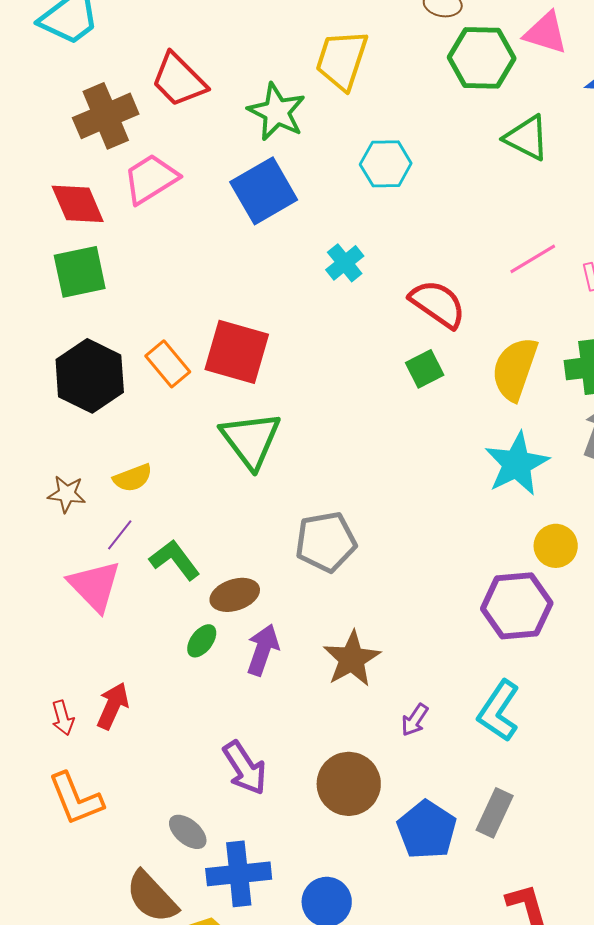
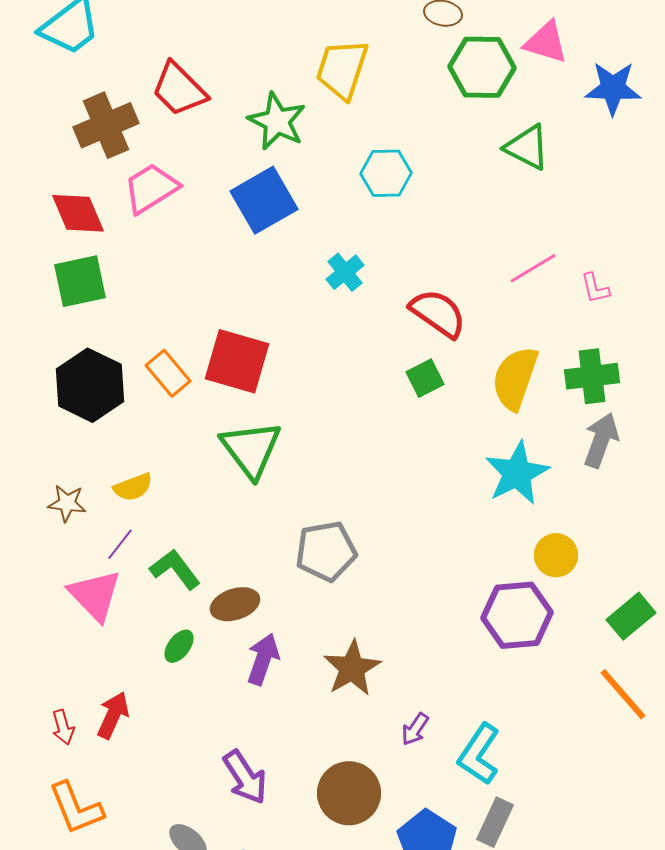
green ellipse: (202, 641) -> (179, 646), moved
cyan L-shape: (499, 711) -> (479, 754), moved

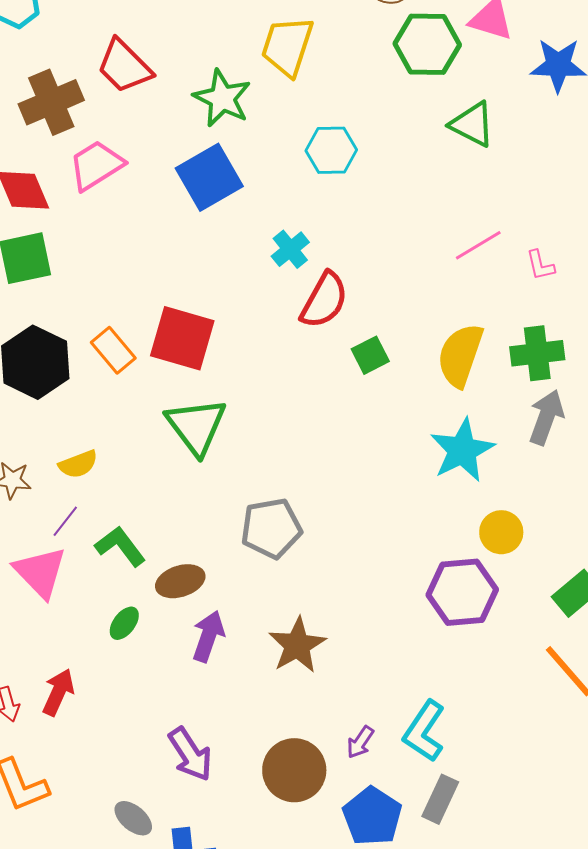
red semicircle: (438, 313) -> (324, 300), moved, turned 84
purple arrow: (415, 729) -> (360, 742), moved

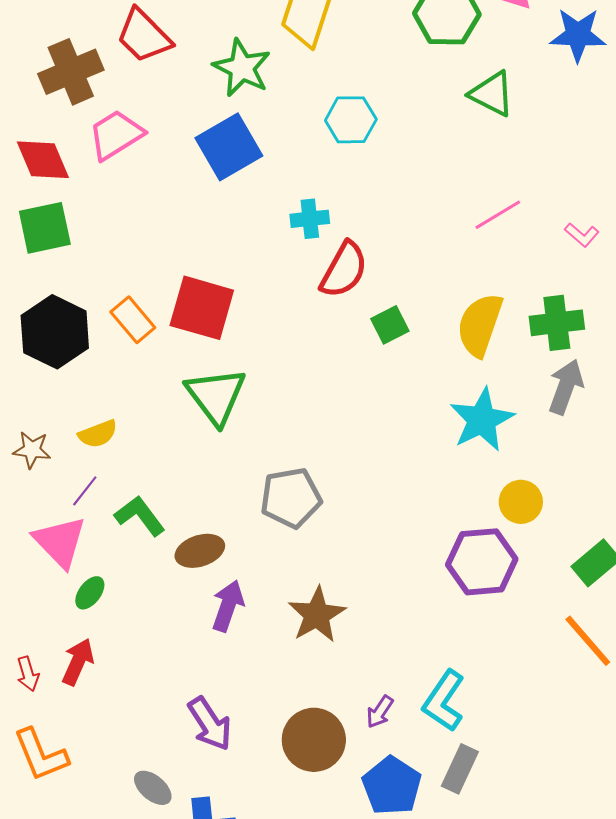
cyan cross: (290, 249) -> (310, 219), turned 33
pink L-shape: (540, 265) -> (582, 235), moved, turned -36
green ellipse: (124, 623) -> (90, 593), moved

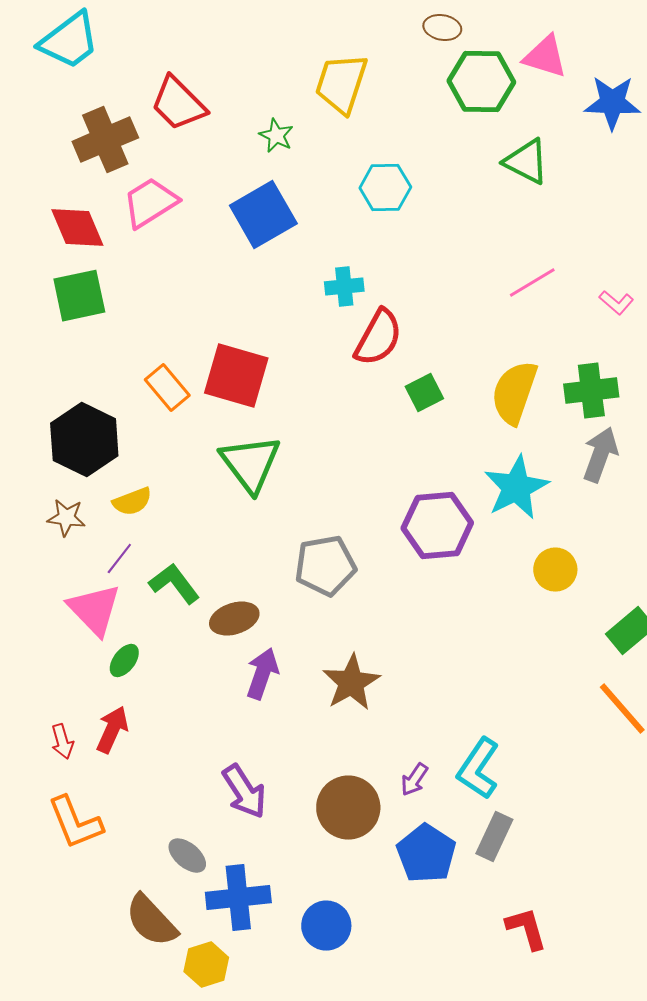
green star: (242, 68) -> (276, 136), size x0.6
black hexagon: (55, 332) -> (84, 440), moved
purple hexagon: (482, 562) -> (437, 526), moved

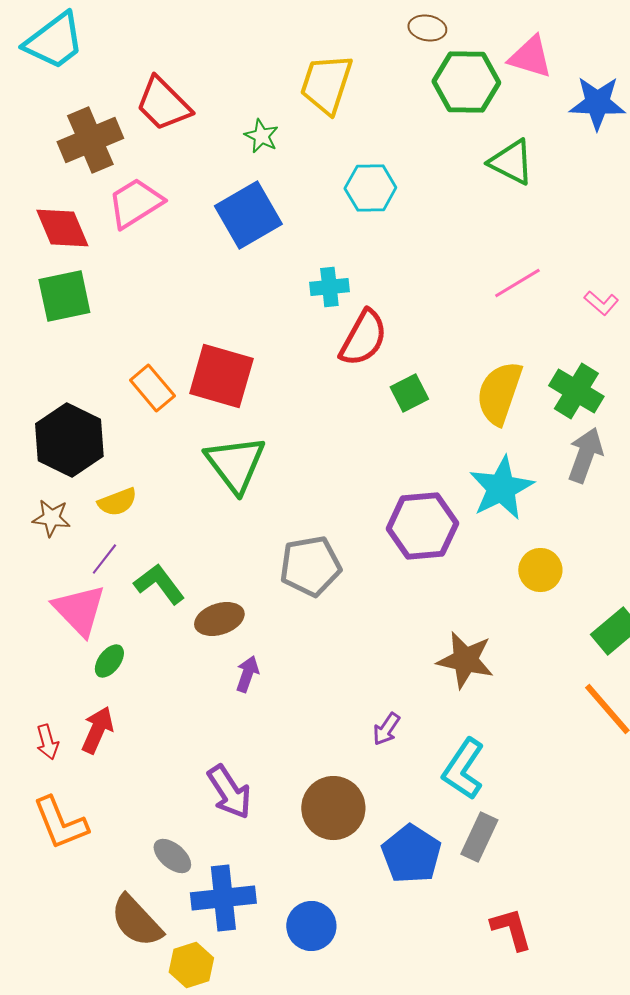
green cross: (591, 391) -> (576, 391), turned 38
purple arrow: (262, 674) -> (247, 674), size x0.7
brown star: (351, 683) -> (465, 660), moved, turned -30
purple arrow: (414, 780) -> (386, 729), moved

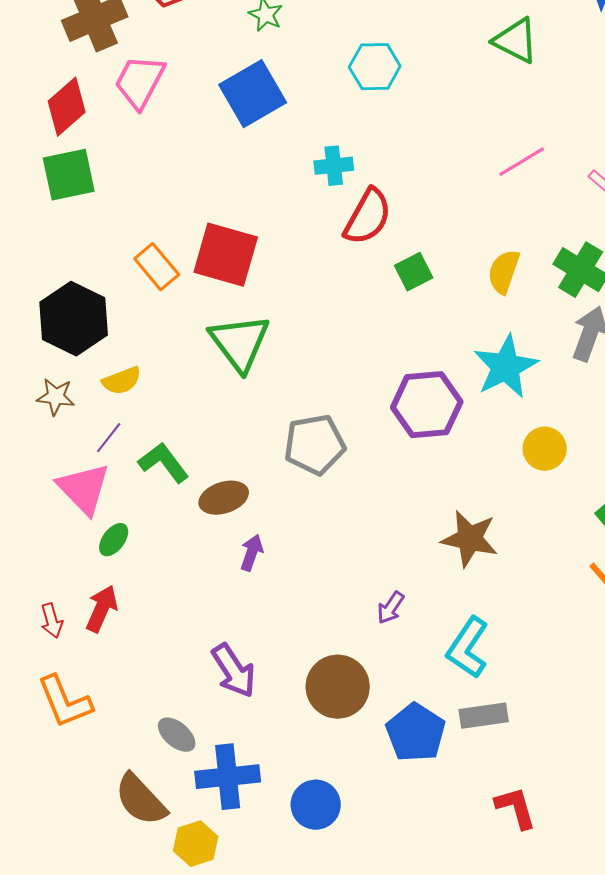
pink trapezoid: (135, 203) -> (140, 82), turned -30
red diamond: (62, 228) -> (67, 107), turned 72
yellow semicircle: (499, 393) -> (504, 272), size x0.7
gray rectangle: (479, 837) -> (484, 716), turned 57

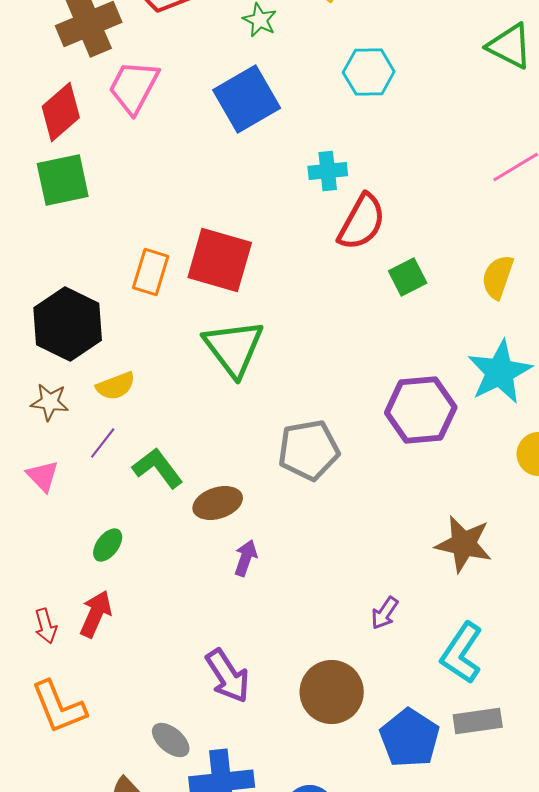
orange rectangle: (157, 267) -> (151, 272), turned 57
pink triangle: (84, 489) -> (43, 476), moved, size x0.6

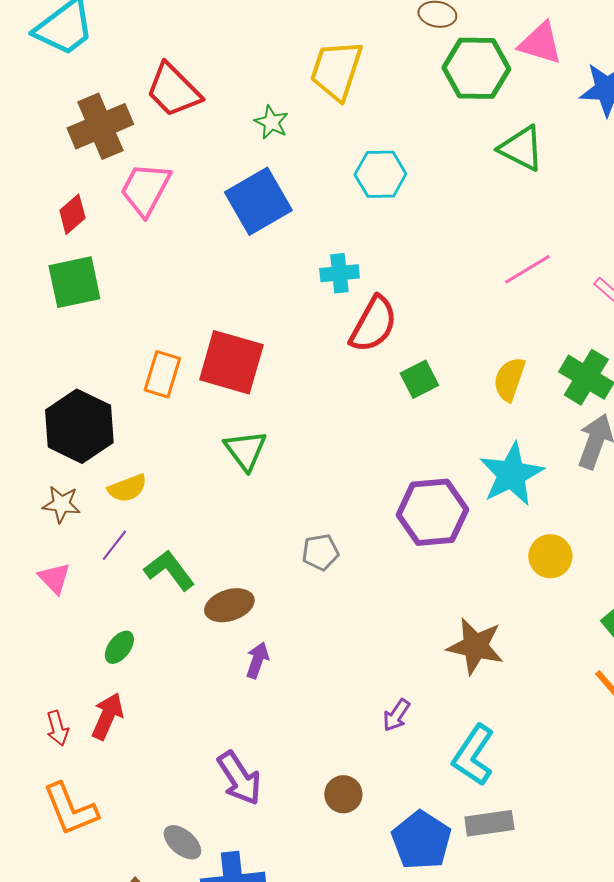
red diamond: (61, 112) -> (72, 214), size x0.7
green triangle: (234, 348) -> (245, 450), size x0.7
gray pentagon: (309, 450) -> (320, 552), size x0.6
brown circle: (332, 692) -> (343, 794), size x0.6

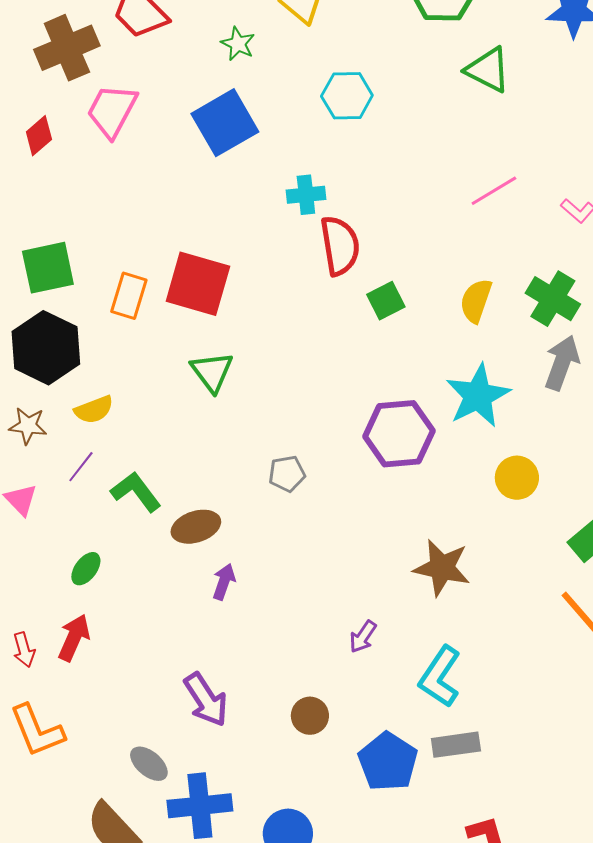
green square: (74, 282) -> (48, 268), moved
red semicircle: (373, 324) -> (340, 246), turned -38

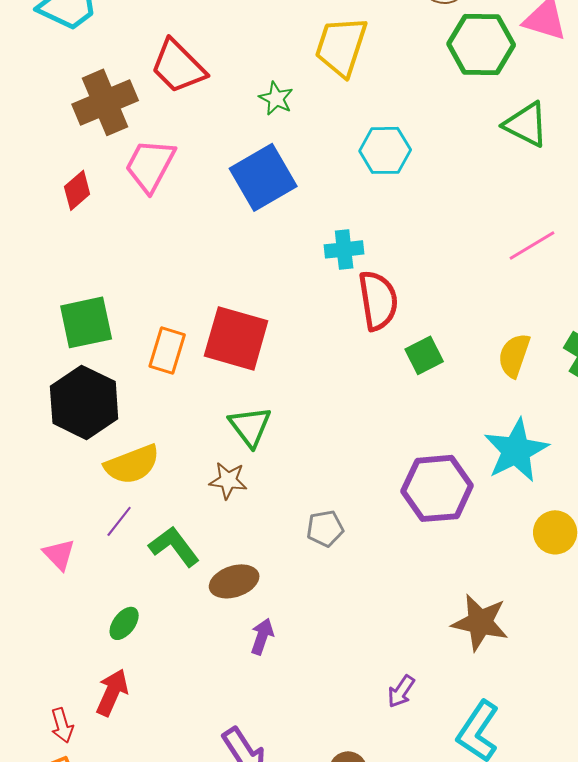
yellow semicircle: (94, 410) -> (132, 464), size x1.4
brown star: (28, 426) -> (228, 480), moved
red arrow: (24, 650) -> (62, 725), moved

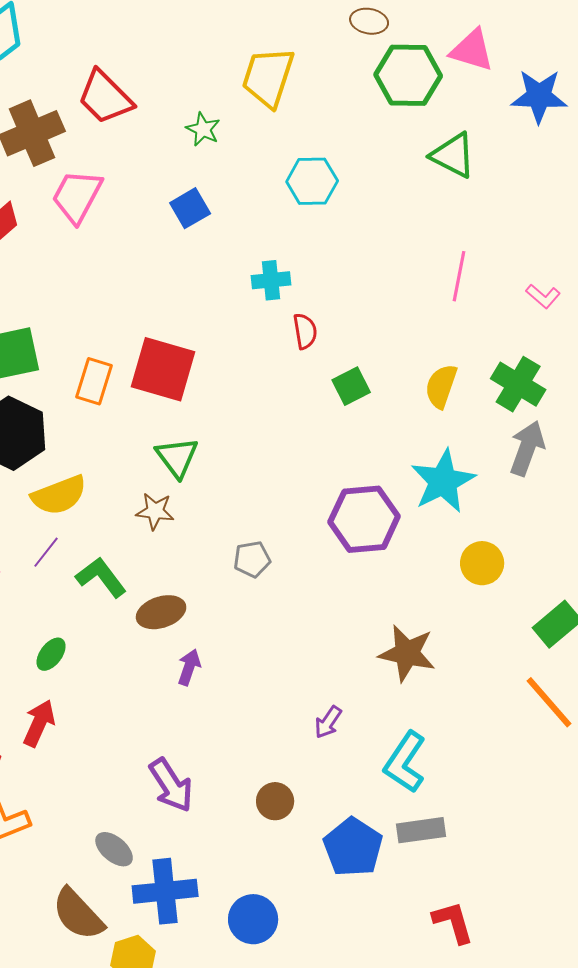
blue square: (263, 177) -> (190, 208), size x0.6
pink line: (532, 245) -> (459, 276), turned -48
red semicircle: (378, 300) -> (305, 331), size x0.6

